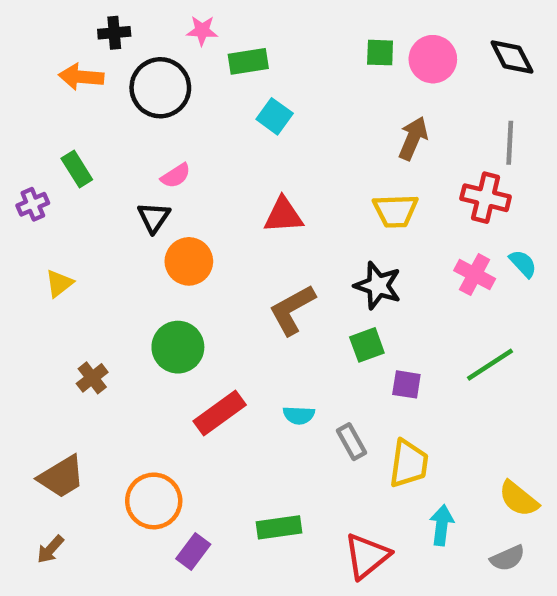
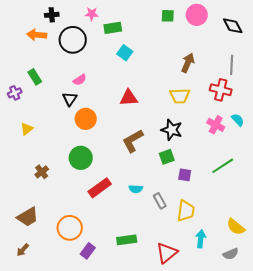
green square: (380, 53) -> (168, 16), moved
pink circle: (433, 59) -> (197, 15), moved

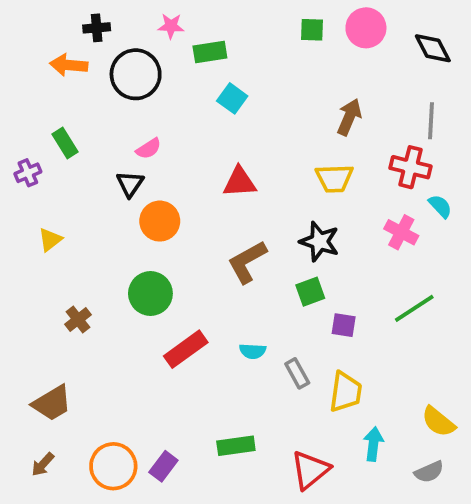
cyan semicircle: (238, 120) -> (440, 206), moved
orange circle: (70, 228) -> (113, 466), moved

